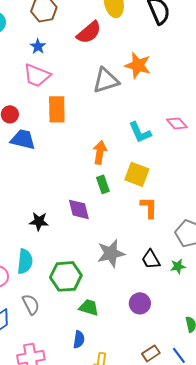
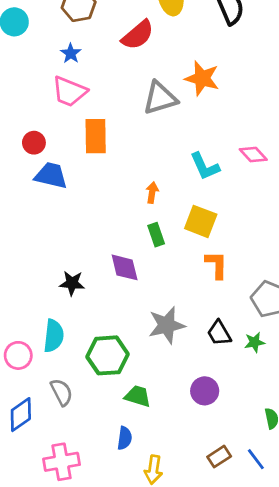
orange arrow: (100, 152) -> (152, 193), size x0.7

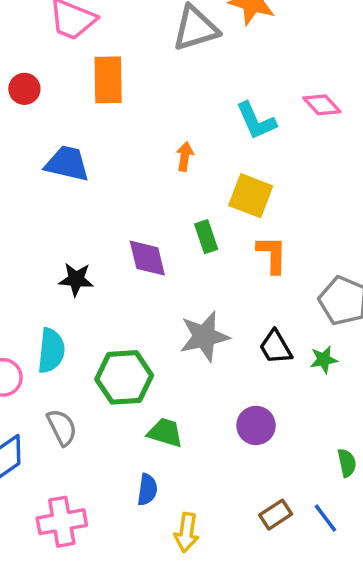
blue trapezoid: (51, 176) -> (67, 164), moved
green rectangle: (156, 235) -> (206, 237), moved

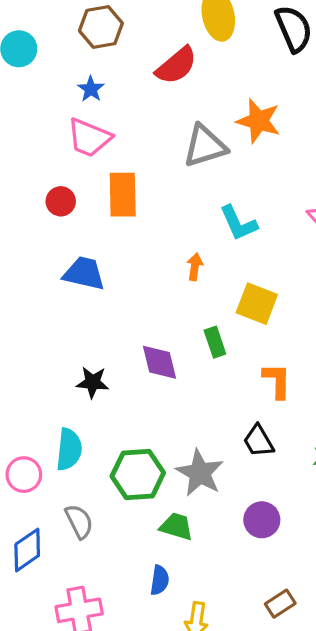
red circle: (24, 89) -> (61, 201), moved
cyan L-shape: (256, 121) -> (238, 223), moved
orange L-shape: (272, 254) -> (277, 381), moved
gray star: (204, 336) -> (200, 473), moved, turned -30
black trapezoid: (276, 347) -> (258, 441), moved

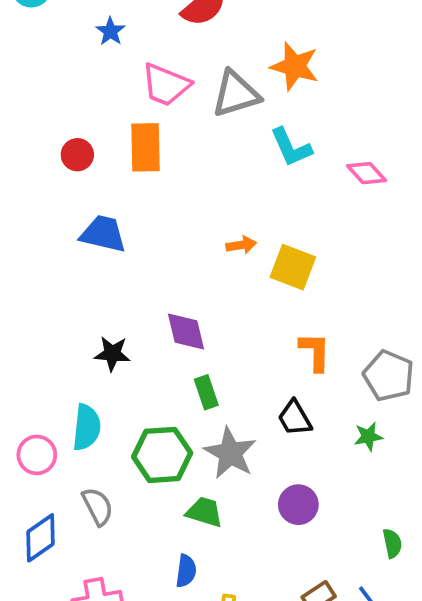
pink trapezoid: (89, 138) -> (166, 85), moved
cyan L-shape: (238, 223) -> (291, 147), moved
orange arrow: (195, 267) -> (241, 245), moved, turned 72
green rectangle: (215, 342) -> (206, 392), moved

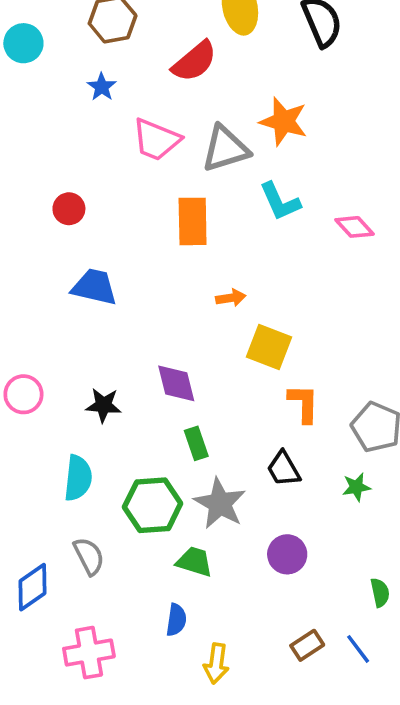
orange rectangle: (145, 147) -> (193, 221), moved
yellow square: (293, 267) -> (269, 347), moved
pink circle: (37, 455) -> (23, 394), moved

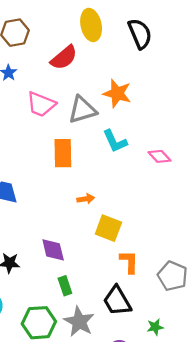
black trapezoid: (284, 469) -> (117, 301), size x1.4
green star: (356, 487) -> (155, 327), moved

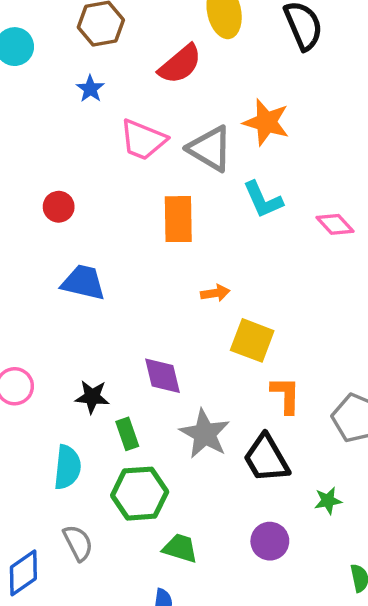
gray triangle: (82, 110) -> (210, 149), turned 48
green rectangle: (65, 286) -> (127, 434), moved
gray star: (79, 322) -> (205, 434), moved

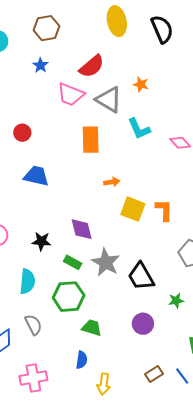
red semicircle: (180, 64) -> (92, 66), moved
orange star: (266, 122) -> (141, 84), size x0.6
orange L-shape: (286, 395) -> (164, 210), moved
green rectangle: (127, 434) -> (73, 262), moved, turned -42

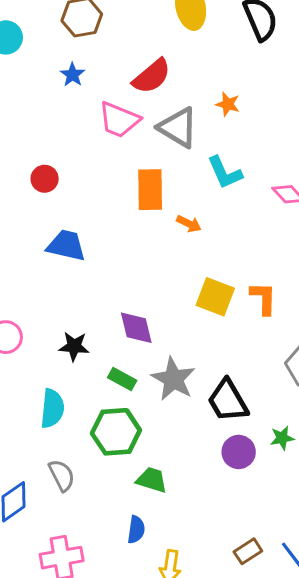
orange arrow: (112, 182) -> (189, 224), moved, turned 35
purple circle: (143, 324) -> (239, 452), moved

